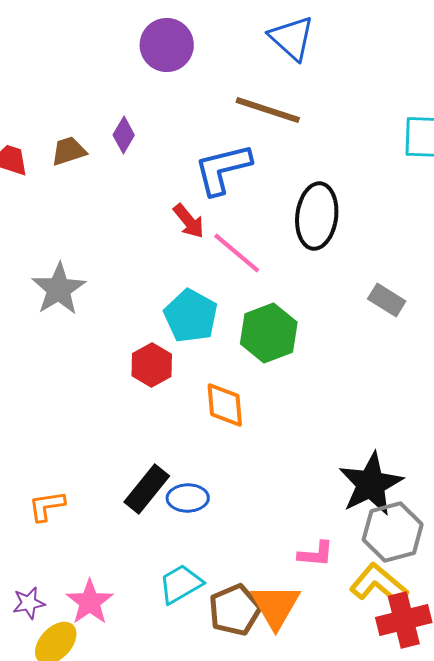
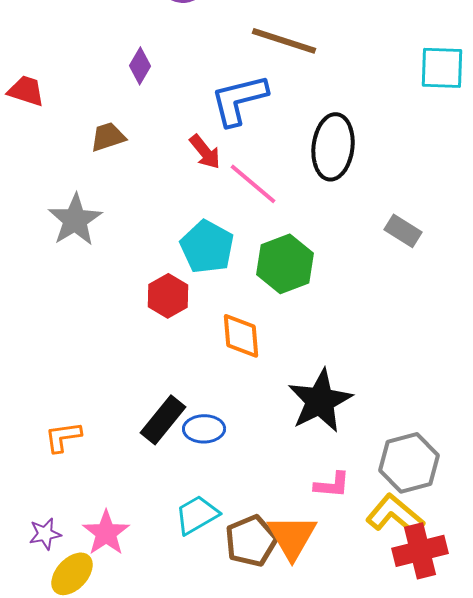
brown trapezoid: (69, 151) -> (108, 137), moved
black star: (371, 484) -> (320, 401), moved

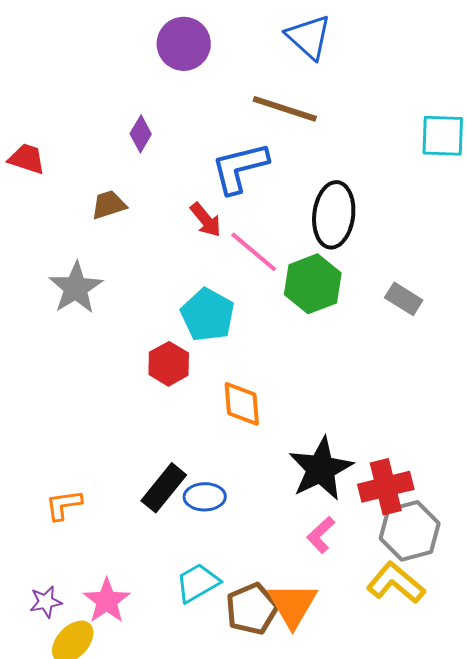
green hexagon: (285, 264) -> (313, 284), moved
pink L-shape: (332, 485) -> (321, 535), moved, turned 132
red cross: (420, 551) -> (386, 487), moved

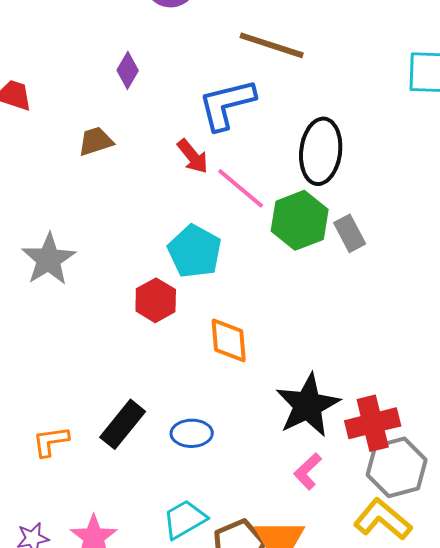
gray star: (76, 288) -> (49, 259), moved
gray rectangle: (404, 299) -> (350, 233), moved, turned 30
black rectangle: (164, 488) -> (123, 424), moved

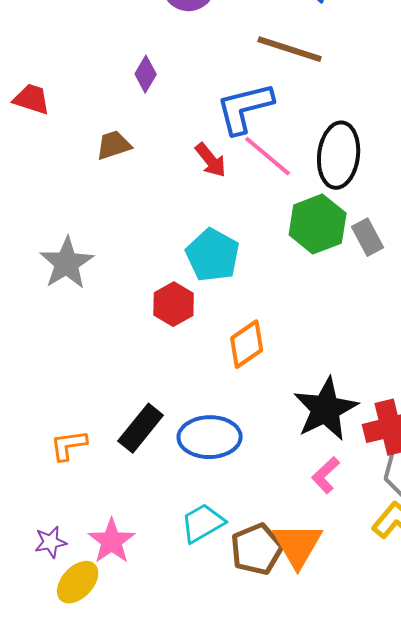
pink line: (241, 188) -> (268, 156), moved
orange diamond: (229, 340) -> (247, 344), turned 60
blue ellipse: (192, 433) -> (210, 437), size x1.5

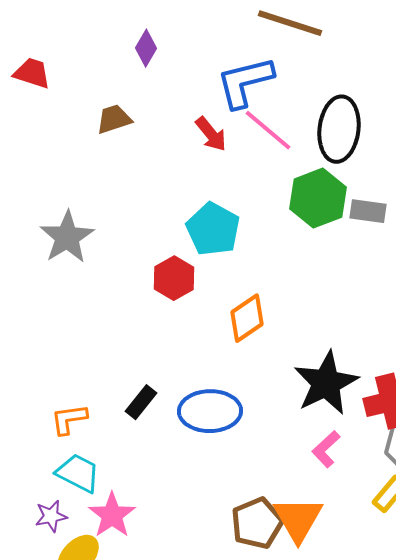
gray rectangle: (368, 237) -> (368, 211), turned -54
black rectangle: (141, 428) -> (141, 402), size x0.7
cyan trapezoid: (203, 523) -> (78, 473), moved, turned 57

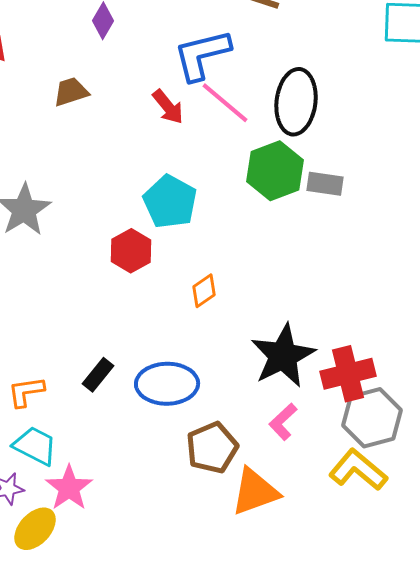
orange diamond: (247, 318) -> (204, 291), size x0.7
orange triangle: (298, 519) -> (255, 492), turned 40
brown pentagon: (257, 523) -> (212, 448), moved

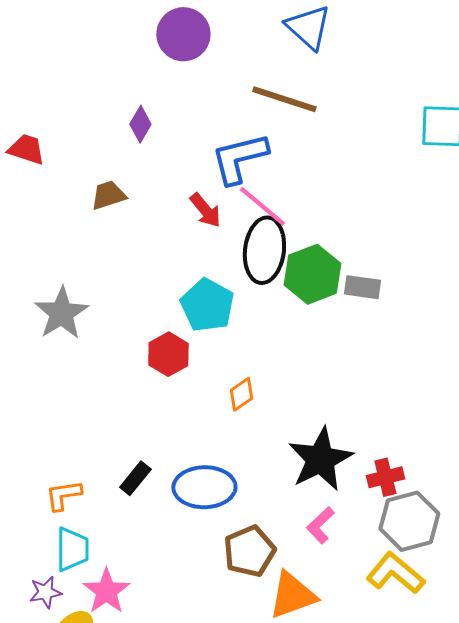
black ellipse: (296, 102) -> (264, 250), moved
red cross: (348, 374) -> (385, 477), size x0.7
cyan trapezoid: (35, 446) -> (72, 549), turned 63

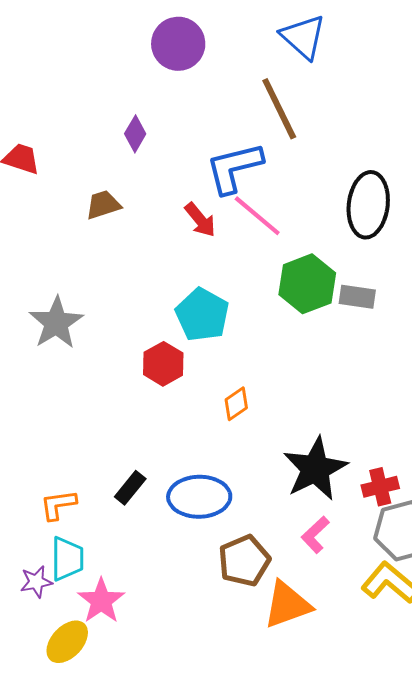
brown line: (284, 99) -> (279, 109), turned 46
black ellipse: (264, 250) -> (368, 205), moved
purple star: (45, 592) -> (36, 582), moved

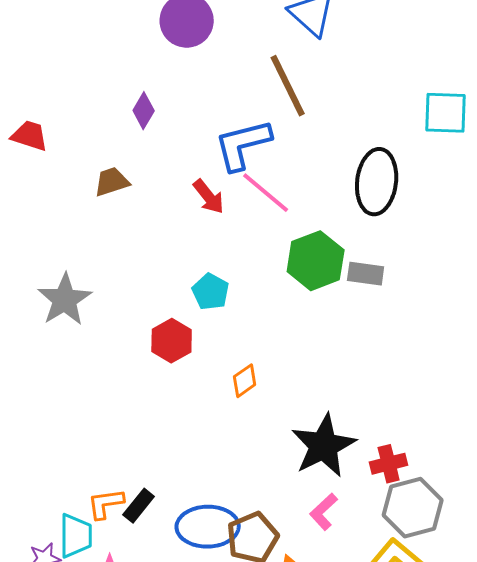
cyan pentagon: (202, 315) -> (211, 292), size x0.7
black rectangle: (130, 488) -> (139, 506), moved
blue ellipse: (199, 497) -> (208, 527), moved
orange L-shape: (58, 505) -> (106, 504), moved

